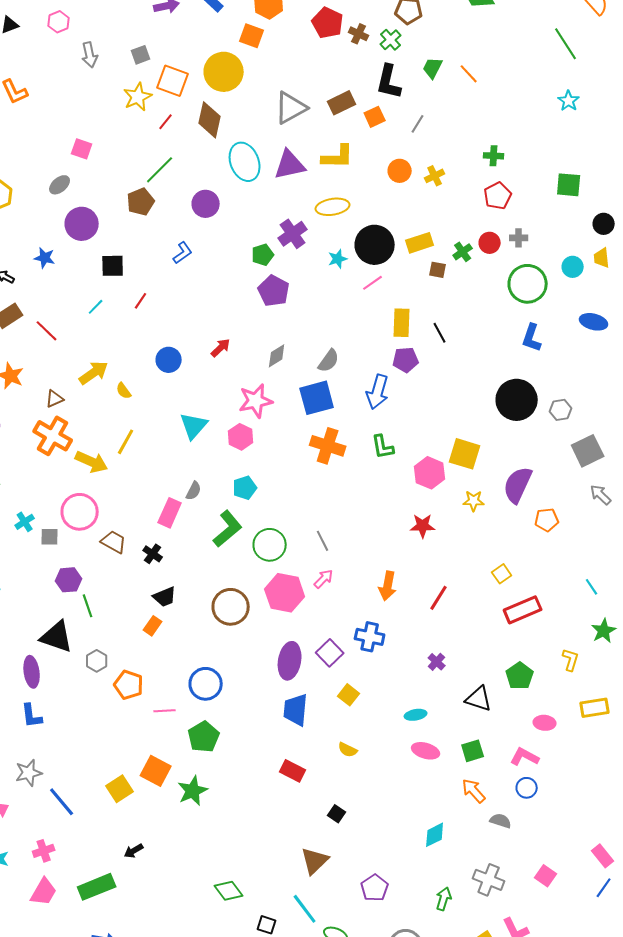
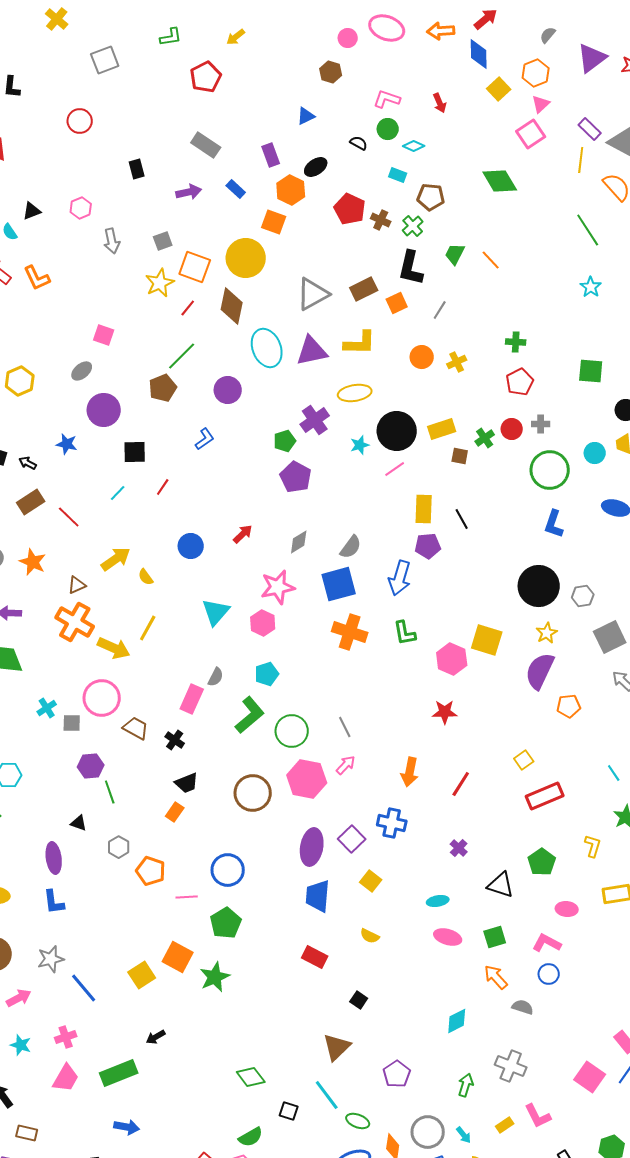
yellow star: (474, 501) -> (547, 633), moved, turned -30
black triangle: (57, 637) -> (79, 823), size x0.5
pink square: (546, 876) -> (590, 1077), moved, size x1.4

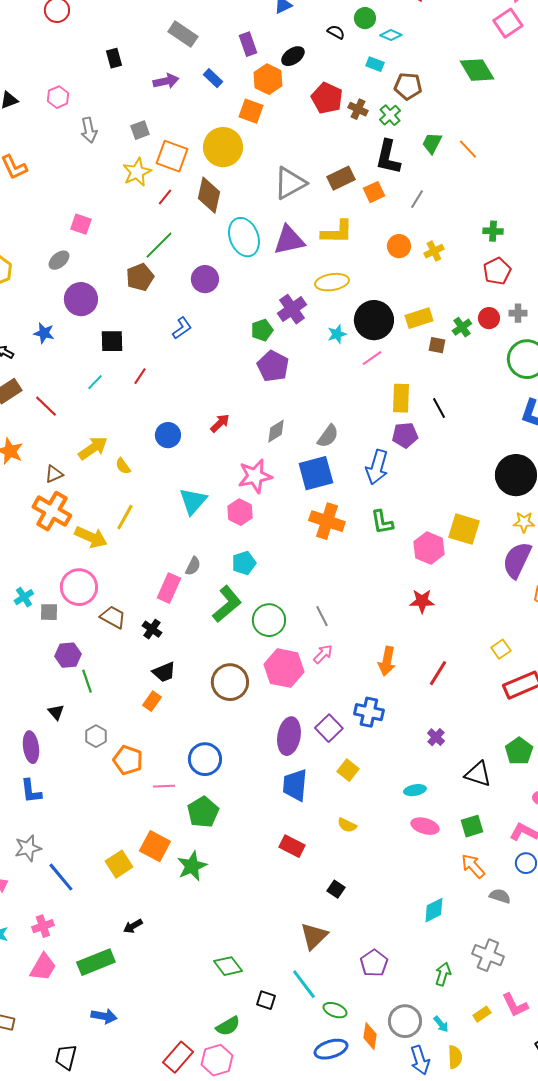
yellow star: (547, 633) -> (524, 522), turned 30
black triangle: (79, 823) -> (56, 712), turned 30

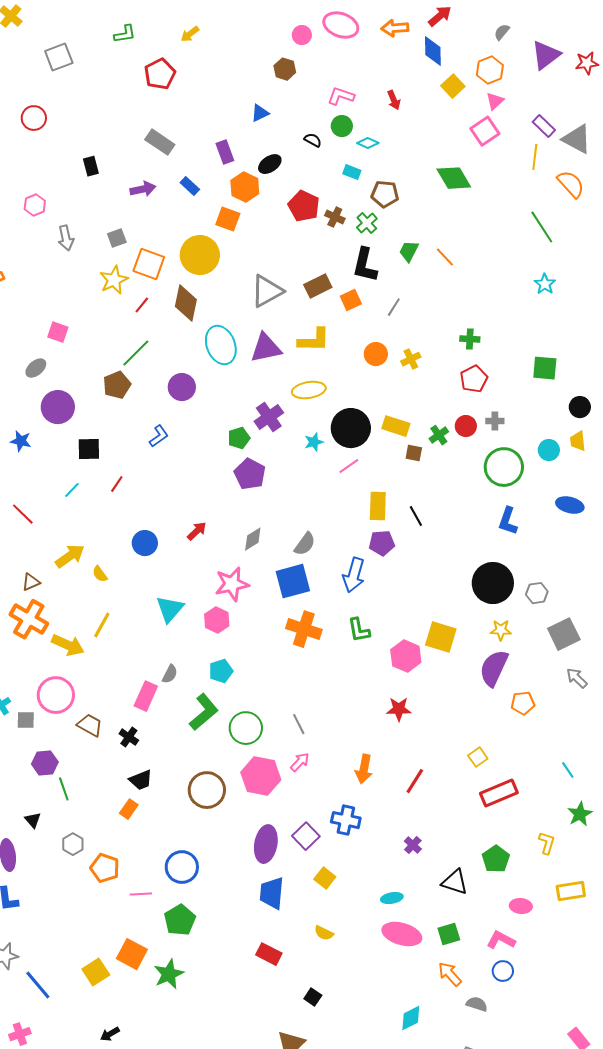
yellow rectangle: (419, 318) -> (396, 426), turned 36
pink ellipse: (425, 826) -> (402, 934), size x1.4

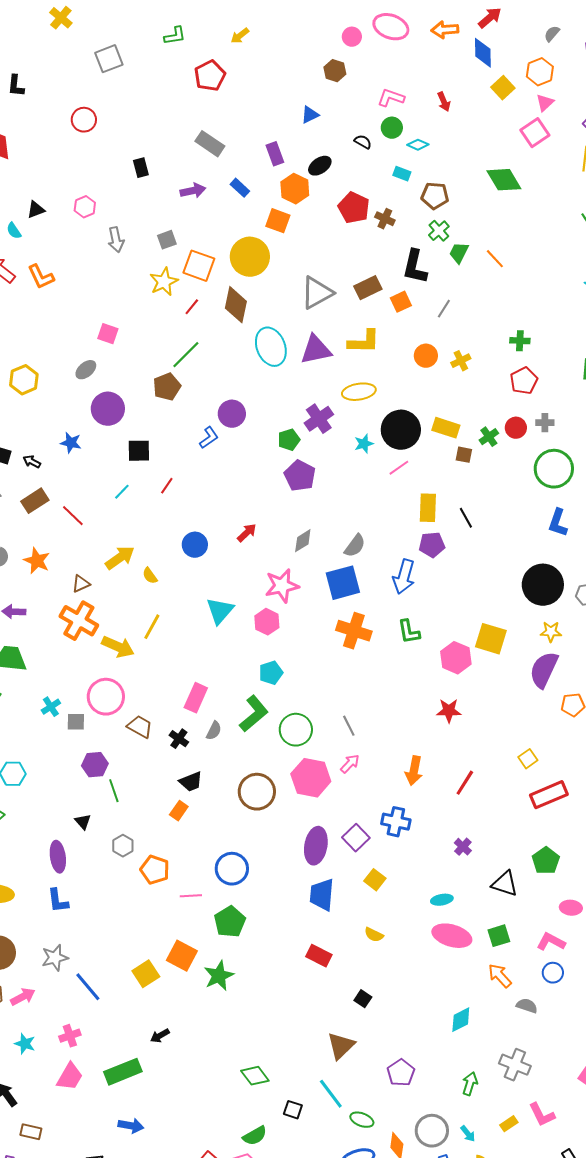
green cross: (367, 223) -> (439, 231), moved
purple circle: (182, 387) -> (232, 414), moved
gray semicircle: (170, 674) -> (214, 731), moved

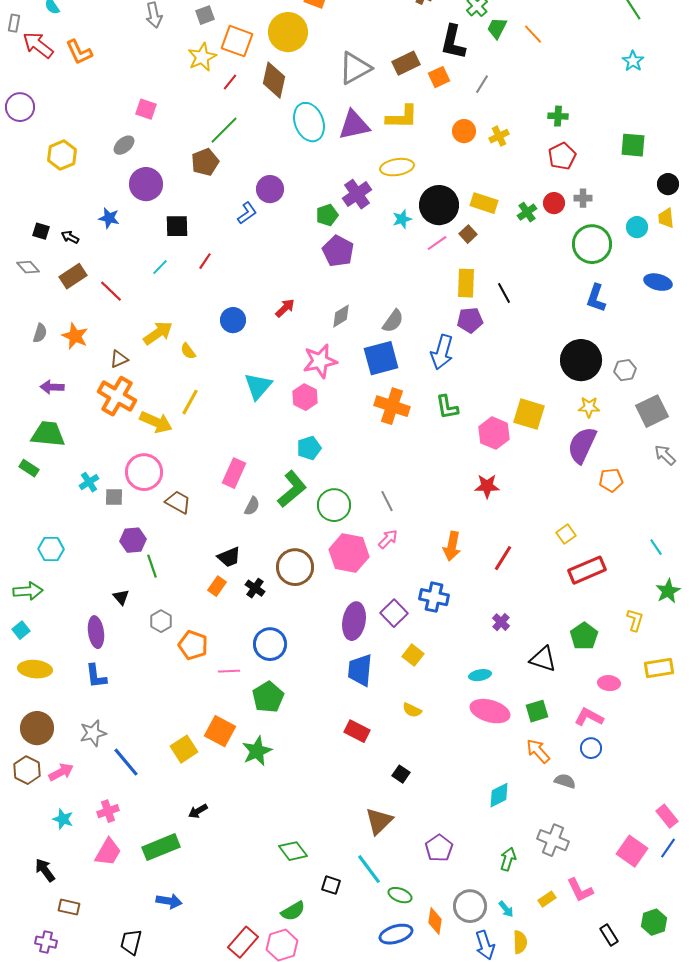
brown square: (464, 455) -> (468, 234), moved, turned 36
black cross: (179, 739) -> (255, 588), moved

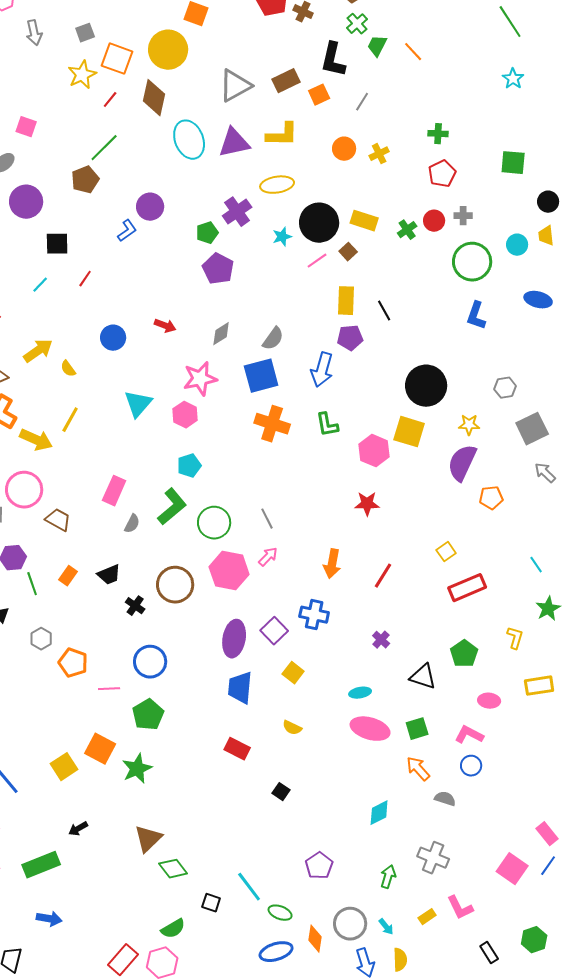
red arrow: (285, 308) -> (165, 326), turned 65
black circle: (581, 360) -> (426, 386), moved
orange rectangle: (217, 586) -> (68, 576), moved
brown triangle: (379, 821) -> (148, 839), moved

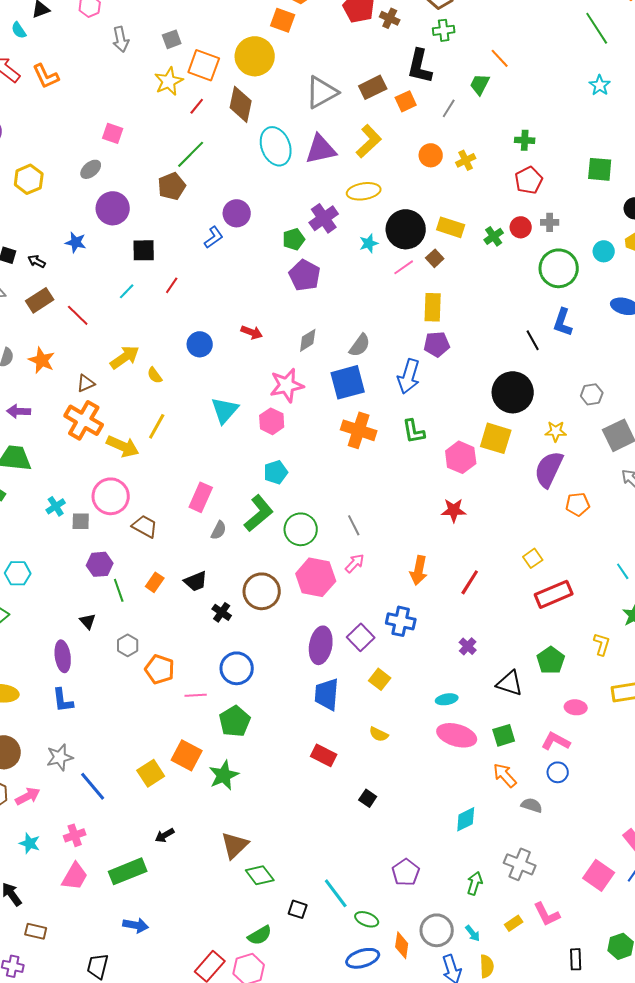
green cross: (357, 24) -> (444, 30), turned 35
green trapezoid: (377, 46) -> (480, 84), moved
yellow L-shape: (282, 135) -> (369, 141), turned -44
black line: (384, 311) -> (533, 340), moved
black rectangle: (489, 953) -> (576, 959), turned 30

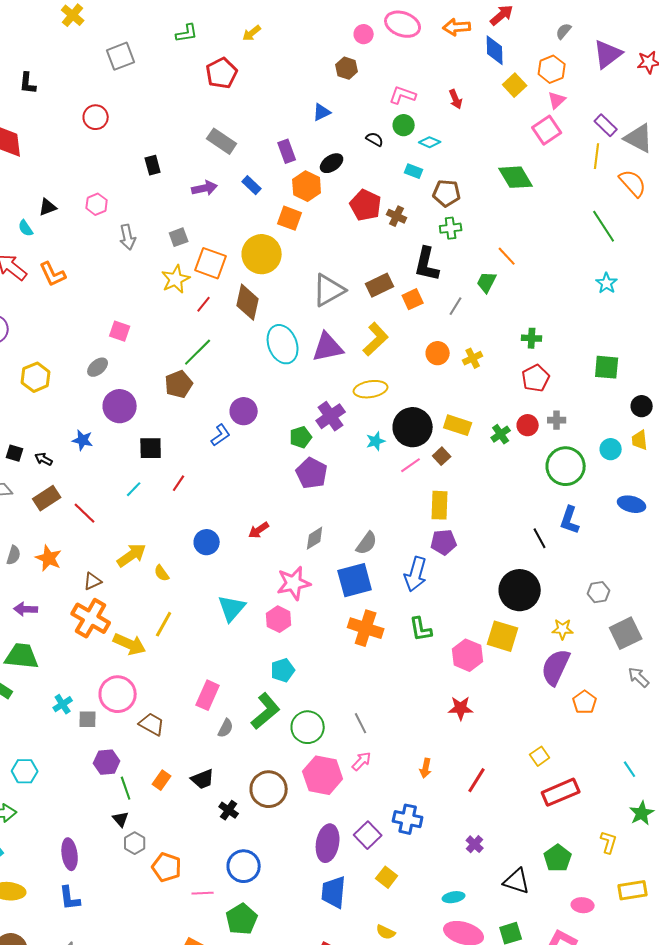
red arrow: (252, 332) -> (259, 530), turned 125
orange pentagon: (578, 504) -> (585, 702), turned -30
orange arrow: (419, 570) -> (426, 768), size x0.7
black triangle: (88, 621) -> (121, 819), moved

